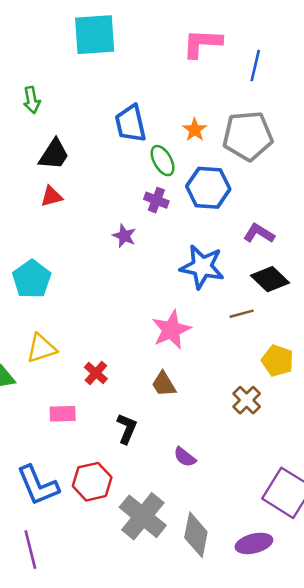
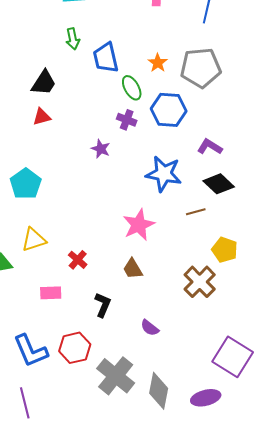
green arrow: (32, 100) -> (73, 39), moved
brown cross: (247, 400) -> (200, 282), size x1.4

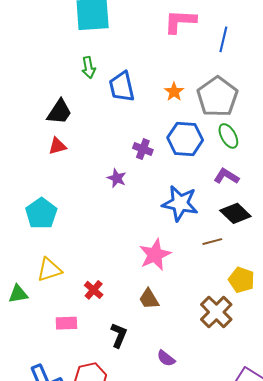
gray pentagon: (201, 68) -> (217, 97), turned -30
green ellipse: (132, 88) -> (228, 136), moved

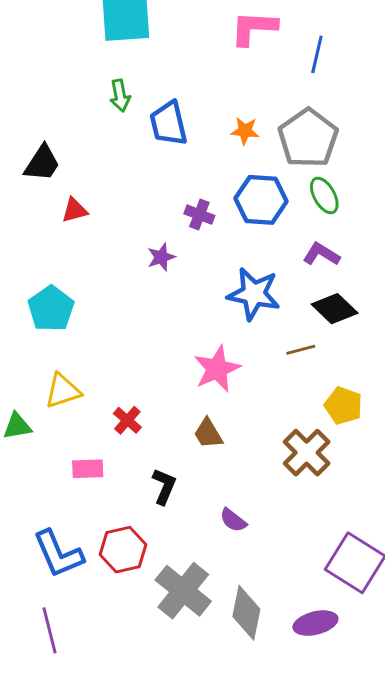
orange star: (174, 92) -> (245, 131), turned -30
black trapezoid: (59, 112) -> (42, 163), moved
purple star: (117, 178) -> (161, 257), turned 30

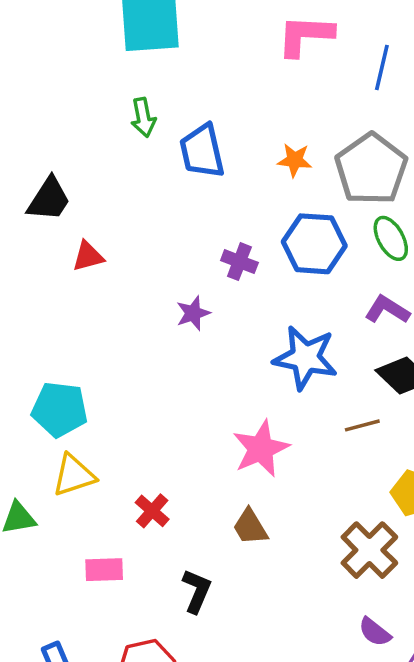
cyan pentagon: (51, 309) -> (60, 409), moved, turned -30
purple semicircle: (233, 520) -> (375, 632), moved

